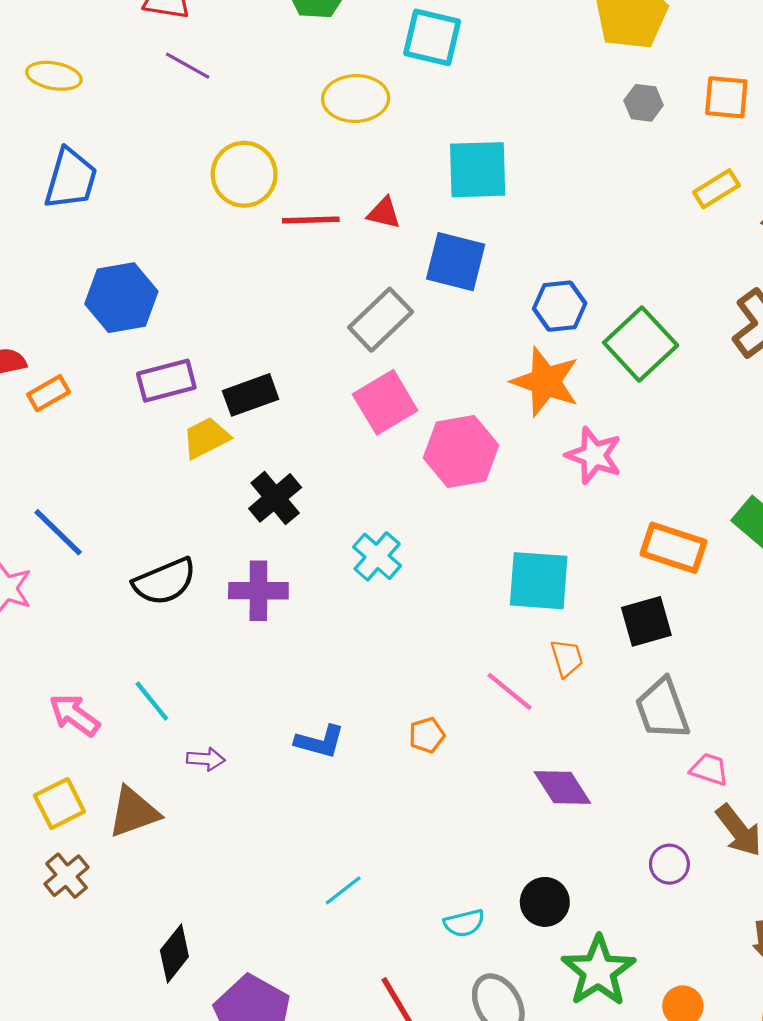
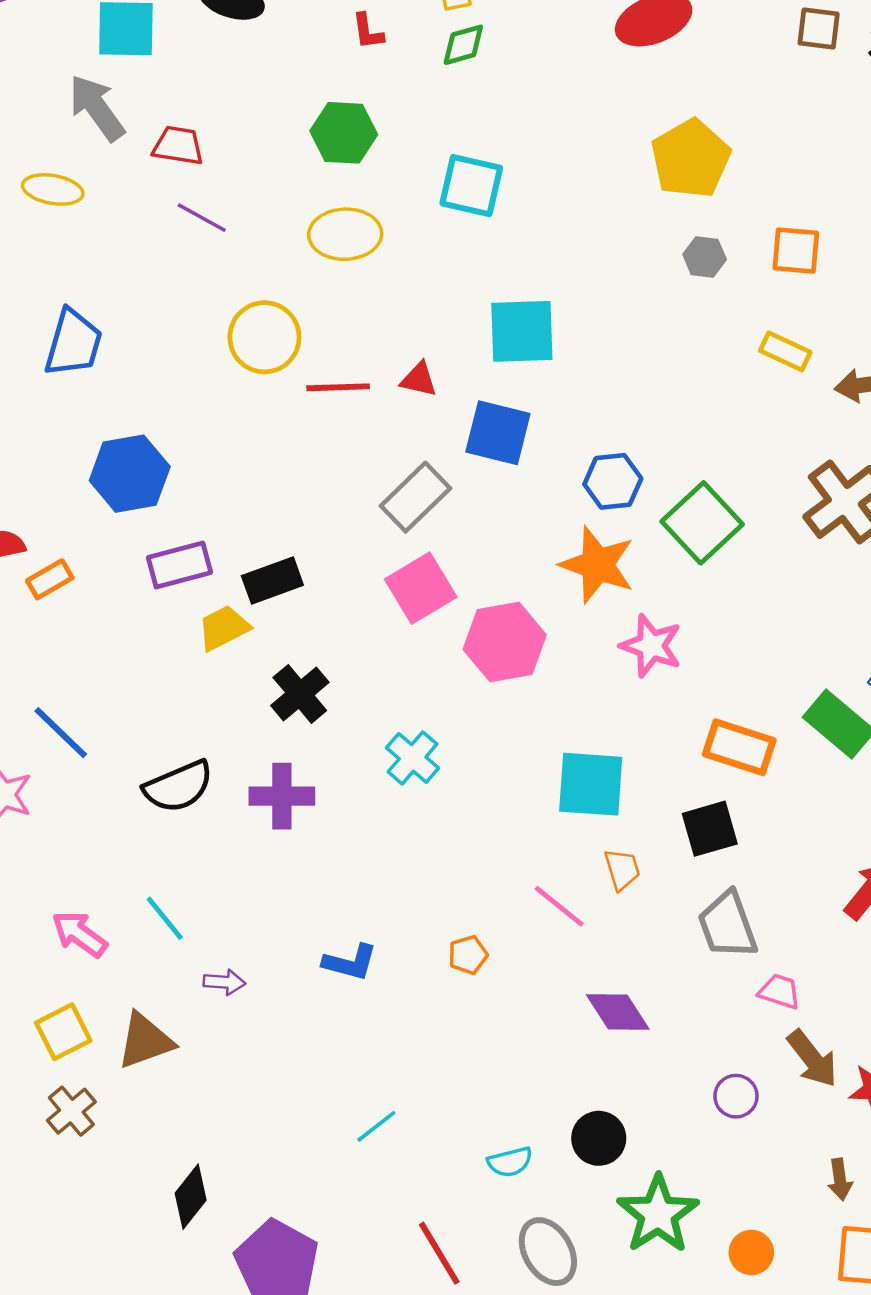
yellow ellipse: (54, 76) -> (53, 189), moved
yellow ellipse: (356, 99) -> (345, 234), moved
yellow rectangle: (716, 189) -> (785, 351), turned 57

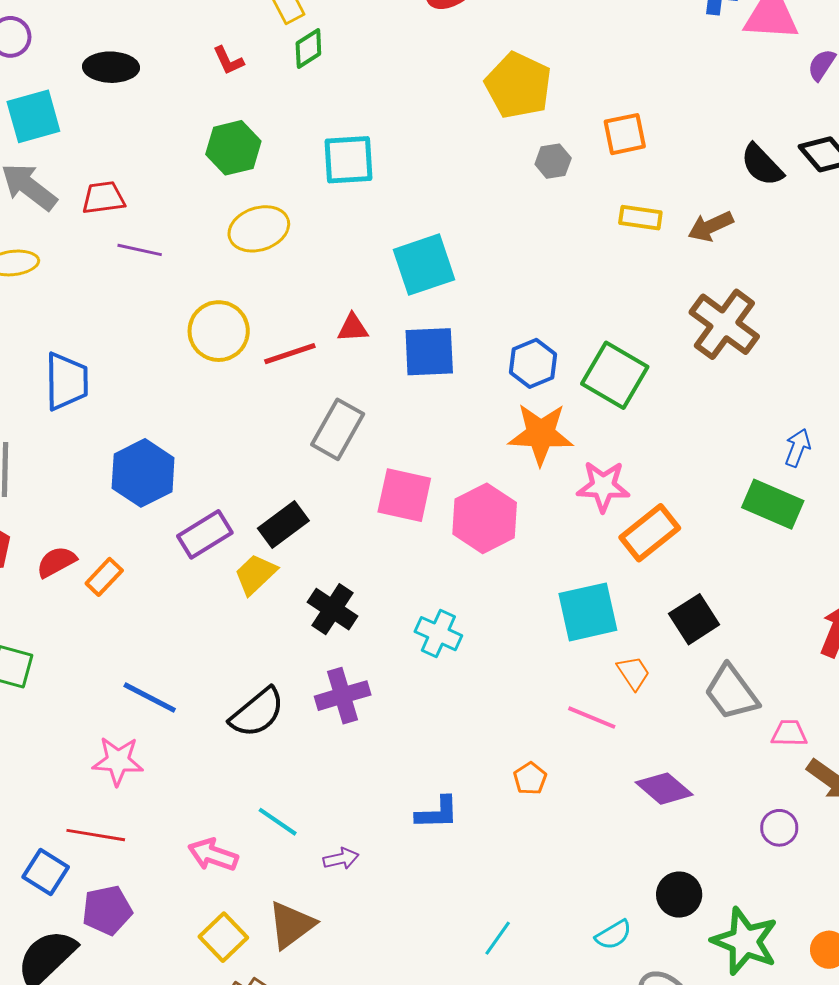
gray rectangle: (415, 497) -> (338, 429), moved
pink square: (421, 588) -> (404, 495), turned -30
orange rectangle: (739, 747) -> (650, 533), moved, turned -40

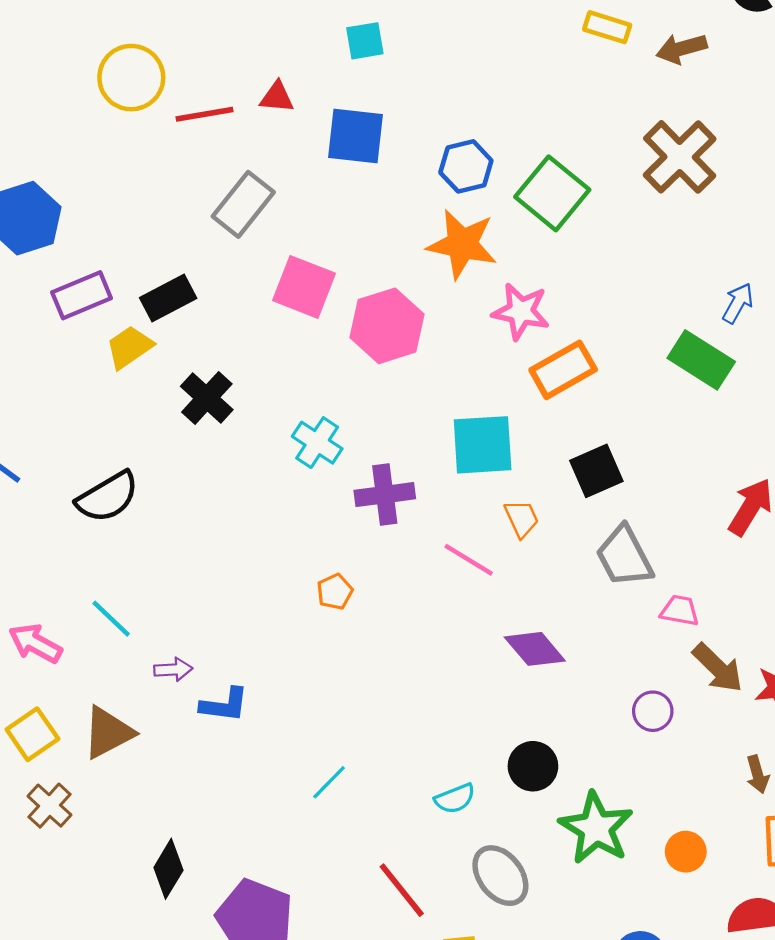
cyan square: (424, 265) -> (365, 41), size x0.6
purple cross: (343, 696) -> (385, 495), moved
orange pentagon: (530, 778) -> (335, 592), moved
blue L-shape: (437, 813) -> (224, 705), moved

